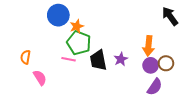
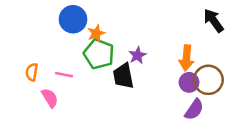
pink line: (69, 59) -> (64, 75), moved
purple star: (121, 59) -> (137, 55), moved
brown circle: (166, 63) -> (208, 80), size x1.5

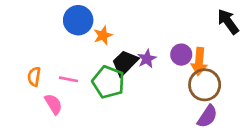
green pentagon: (99, 54) -> (108, 82), moved
black trapezoid: (123, 76) -> (125, 63), moved, turned 56
brown circle: (208, 80) -> (205, 85), moved
purple circle: (189, 82) -> (181, 55), moved

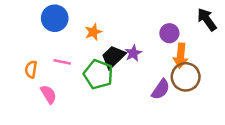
blue circle: (78, 20) -> (55, 18), moved
purple circle: (181, 55) -> (169, 33), moved
pink line: (69, 79) -> (62, 62), moved
purple semicircle: (207, 116) -> (161, 89), moved

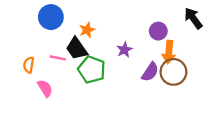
black trapezoid: (113, 57) -> (77, 49), moved, turned -80
purple semicircle: (161, 89) -> (150, 72), moved

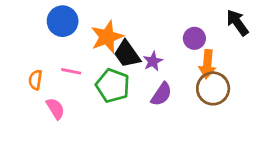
orange star: (87, 30) -> (107, 37), size x1.6
black trapezoid: (77, 49) -> (127, 54), moved
purple semicircle: (150, 72) -> (161, 94), moved

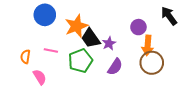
green pentagon: (113, 86) -> (80, 61), turned 30

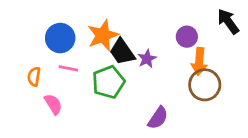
blue circle: (45, 15) -> (60, 38), moved
purple semicircle: (115, 67) -> (158, 118), moved

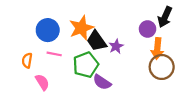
black arrow: (228, 21) -> (165, 17), moved, turned -120
purple semicircle: (158, 118) -> (102, 82), moved, turned 90

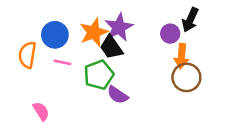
purple star: (116, 46) -> (119, 27), moved, size x1.6
orange semicircle: (27, 60) -> (27, 55), moved, size x1.5
pink semicircle: (42, 82) -> (41, 111), moved

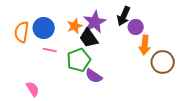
black arrow: (190, 20) -> (124, 16), moved
orange star: (94, 32) -> (75, 26), size x0.7
orange semicircle: (27, 55) -> (22, 32), moved
brown circle: (186, 77) -> (163, 62), moved

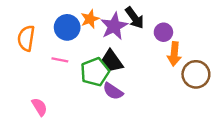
black arrow: (124, 16) -> (135, 18), moved, turned -60
orange star: (75, 26) -> (90, 19), moved
blue circle: (44, 28) -> (67, 27), moved
black trapezoid: (89, 38) -> (112, 61), moved

